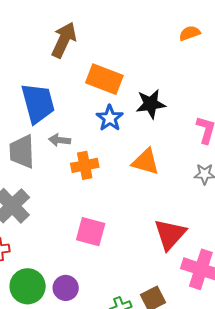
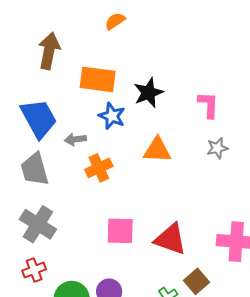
orange semicircle: (190, 33) -> (115, 21), moved
gray arrow: (60, 140) -> (75, 139), moved
red triangle: (170, 234) -> (170, 239), moved, turned -39

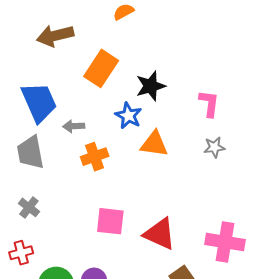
brown arrow: (49, 51) -> (55, 36), turned -120
orange rectangle: (98, 79) -> (101, 68), turned -69
blue star: (112, 116) -> (128, 116), moved
gray cross: (38, 224) -> (29, 207), size x0.6

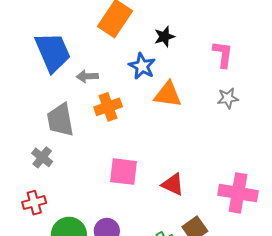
black star: (151, 86) -> (164, 37), size x0.7
gray trapezoid: (30, 152) -> (60, 120), moved
red triangle: (160, 234) -> (173, 184), size x0.7

